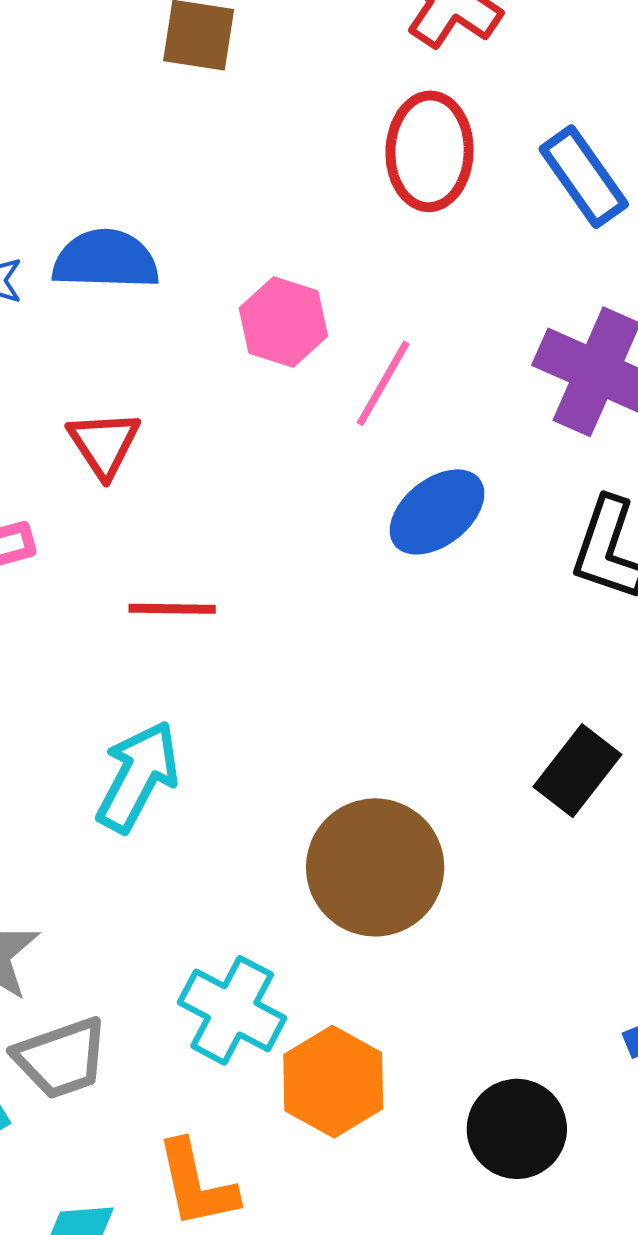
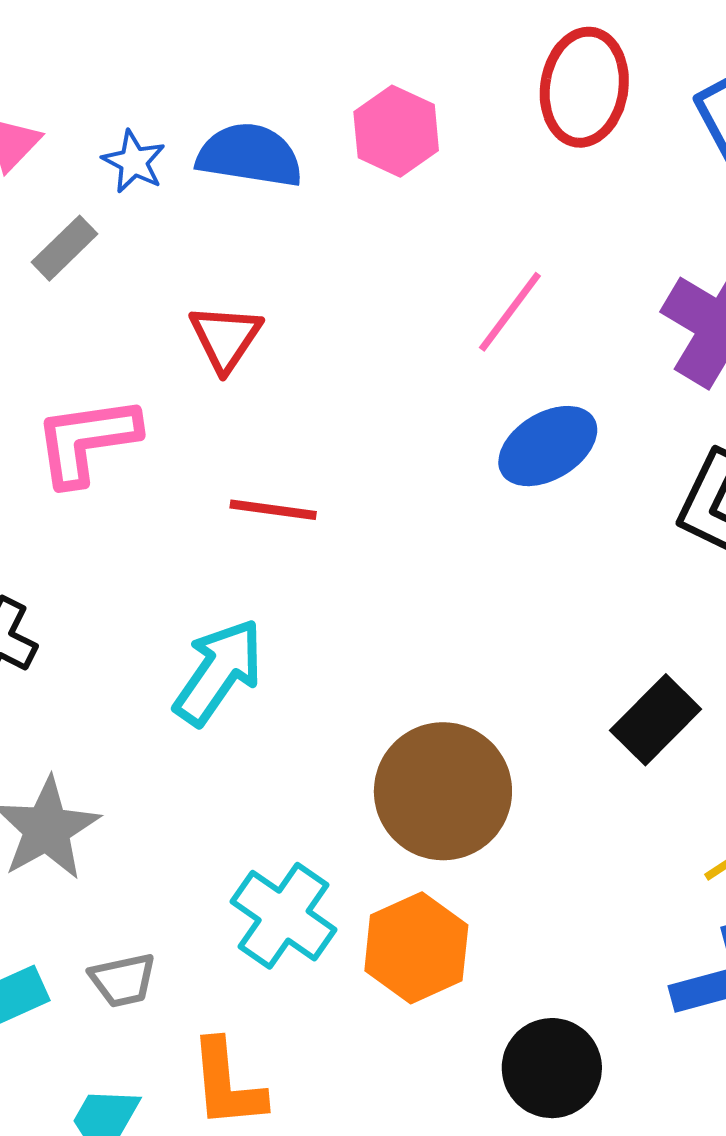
pink hexagon: (283, 322) -> (396, 131), moved
gray trapezoid: (61, 1058) -> (123, 980), moved, size x0.7
orange hexagon: (333, 1082) -> (416, 948), moved

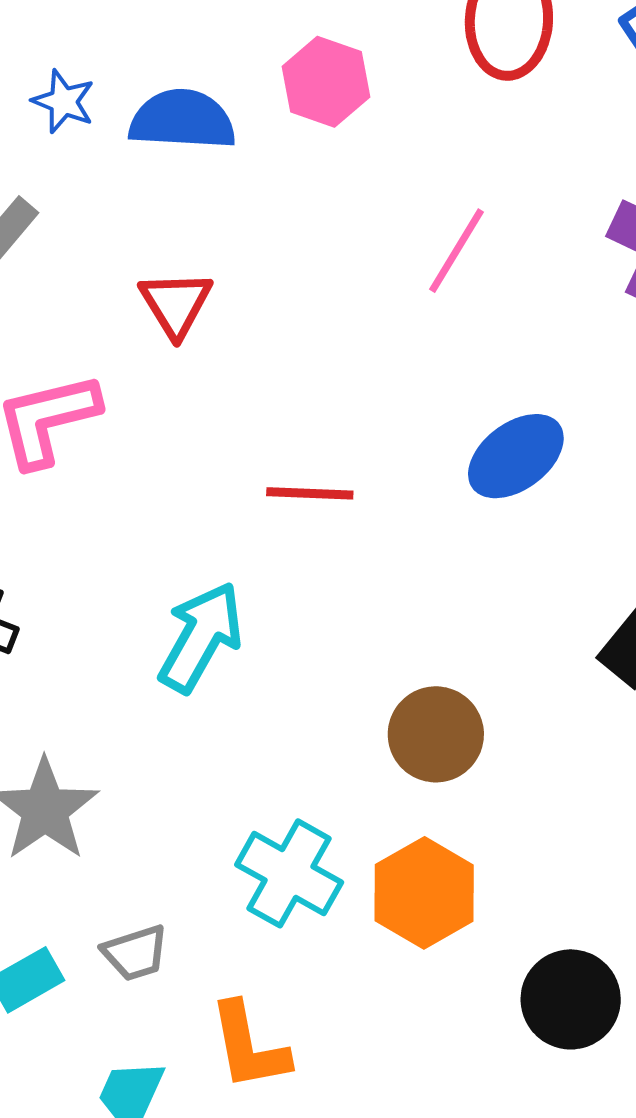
blue star: (134, 162) -> (63, 101), moved
blue ellipse: (548, 446) -> (516, 456), moved
red line: (273, 510) -> (310, 493), moved
brown circle: (443, 791) -> (436, 734), size x0.7

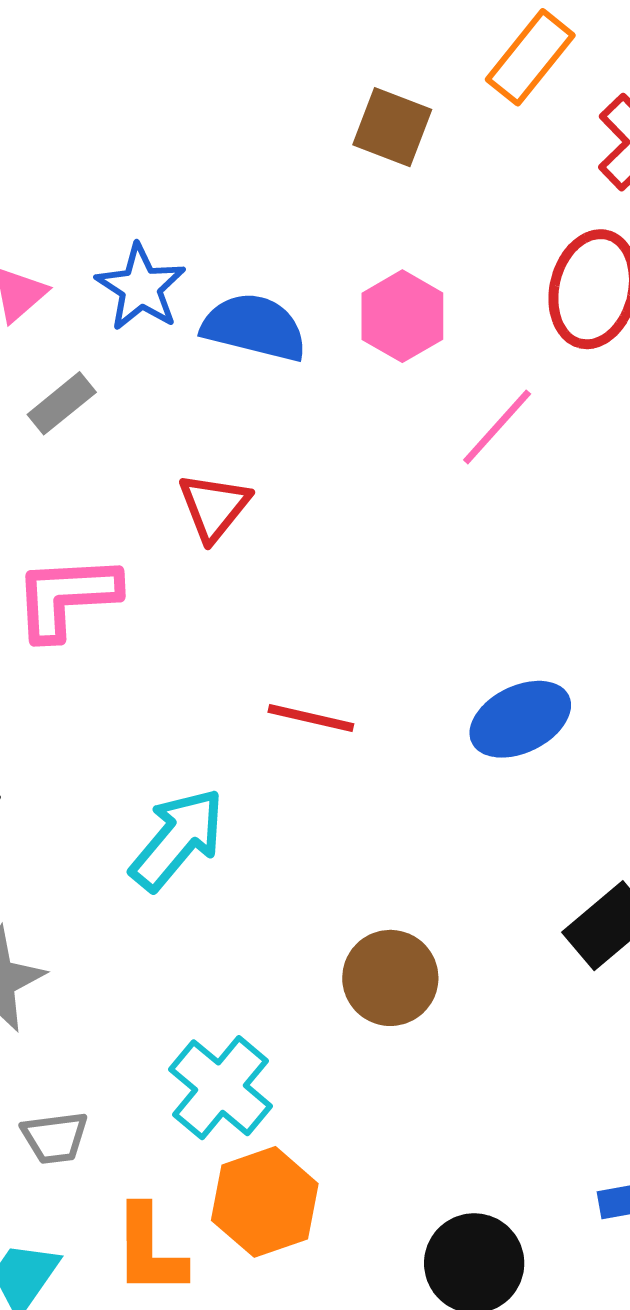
blue star: (63, 101) -> (141, 287), size x1.4
pink line: (457, 251) -> (497, 427), moved
orange hexagon: (424, 893) -> (265, 1202), moved

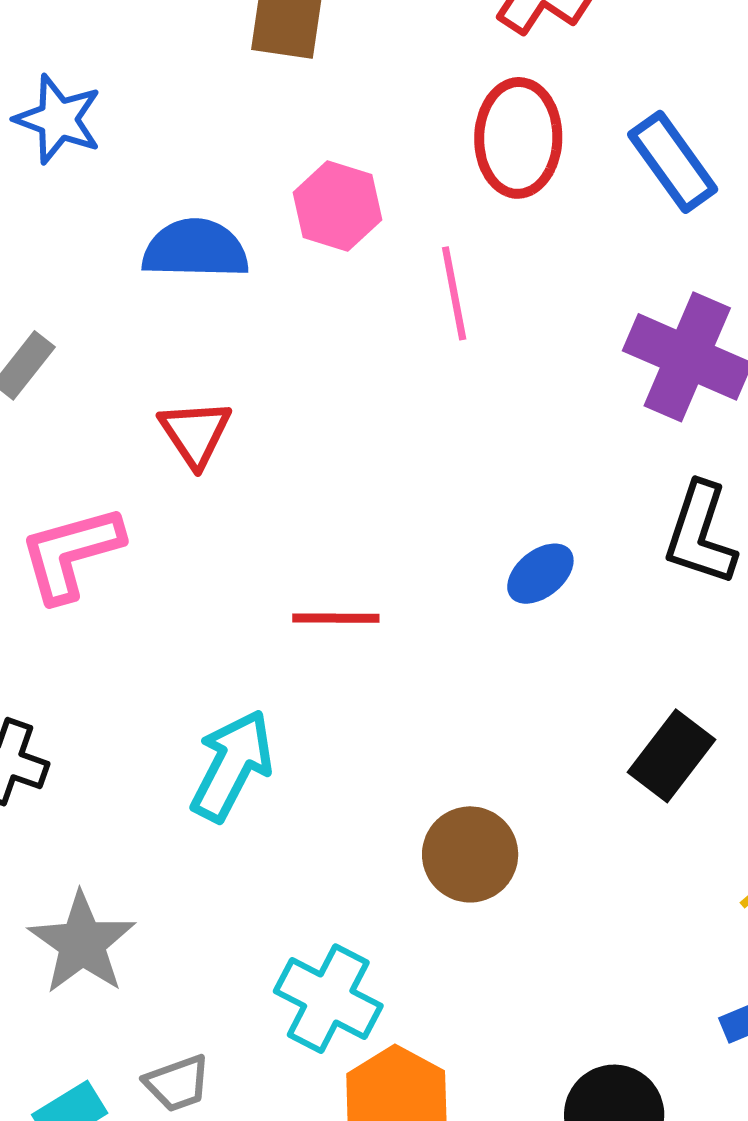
blue star: (141, 287) -> (58, 119), moved
pink line: (497, 427) -> (454, 293), turned -40
blue ellipse: (520, 719) -> (540, 574), size x0.7

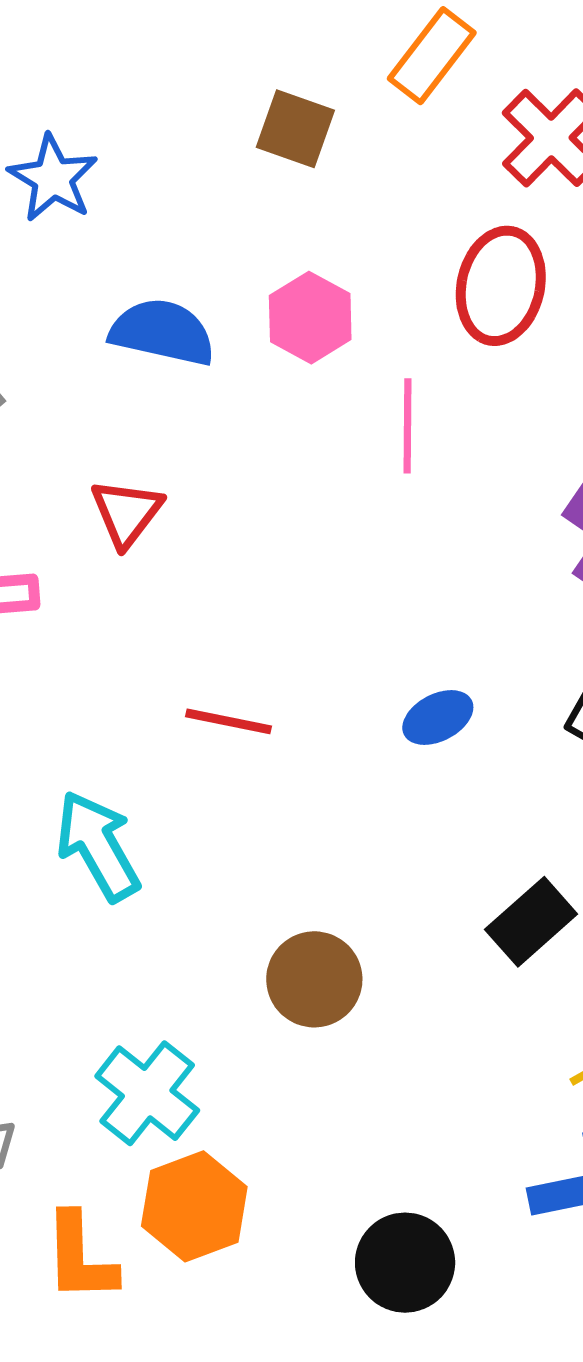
cyan arrow: (232, 765) -> (98, 846), turned -68

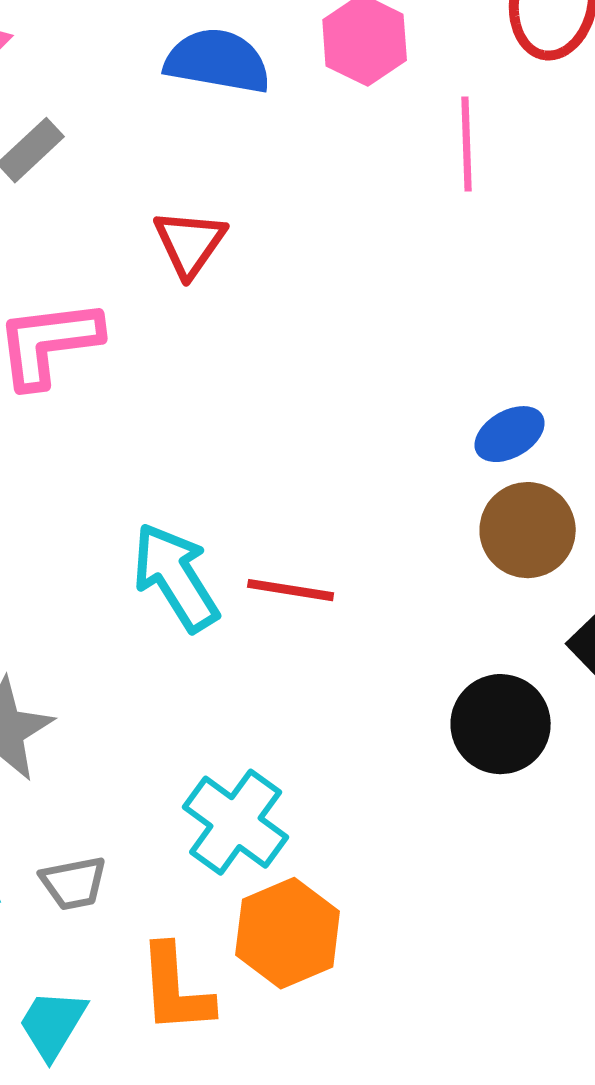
red line: (228, 721) -> (291, 590), moved
brown circle: (314, 979) -> (528, 530), moved
black circle: (405, 1263) -> (501, 724), moved

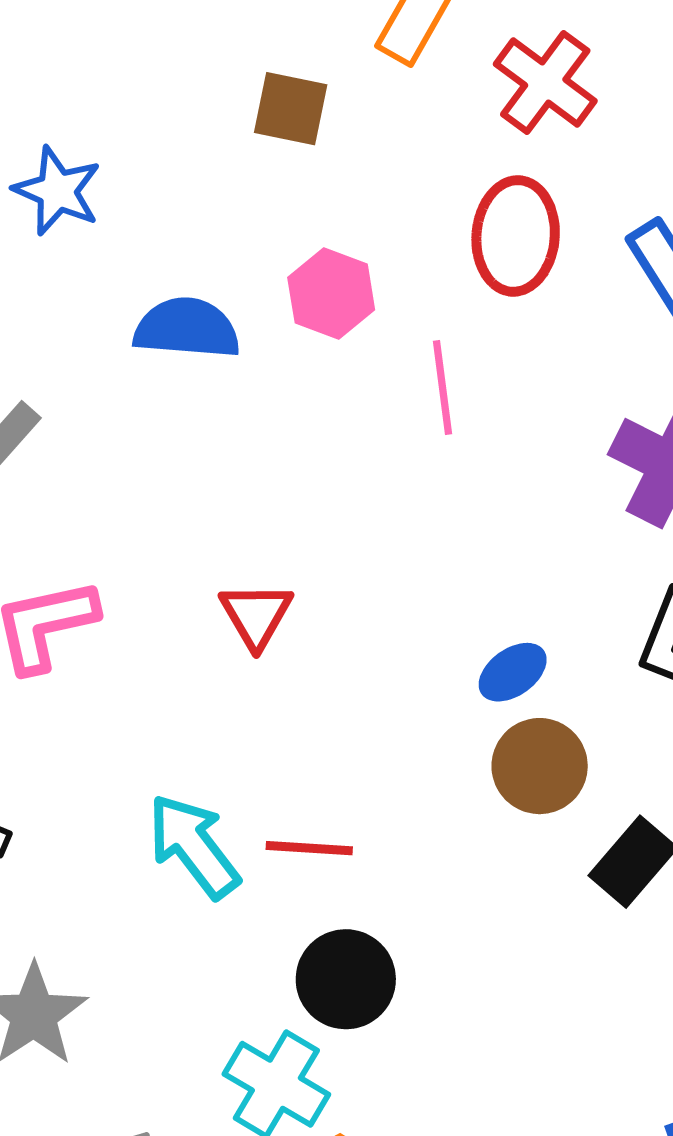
red triangle: (190, 243) -> (256, 615), moved
black circle: (501, 724) -> (346, 979), moved

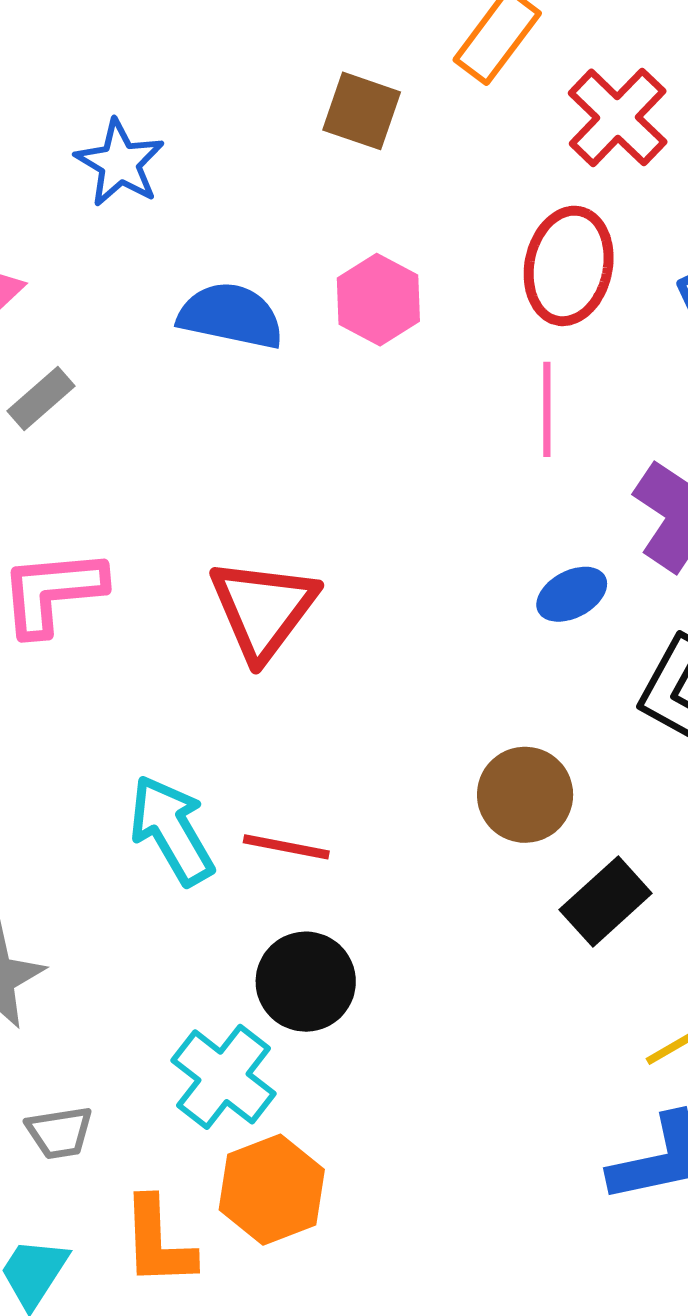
pink line: (443, 388) -> (547, 409), moved
red triangle: (256, 615) -> (263, 609), size x1.5
blue ellipse: (513, 672) -> (572, 594), moved

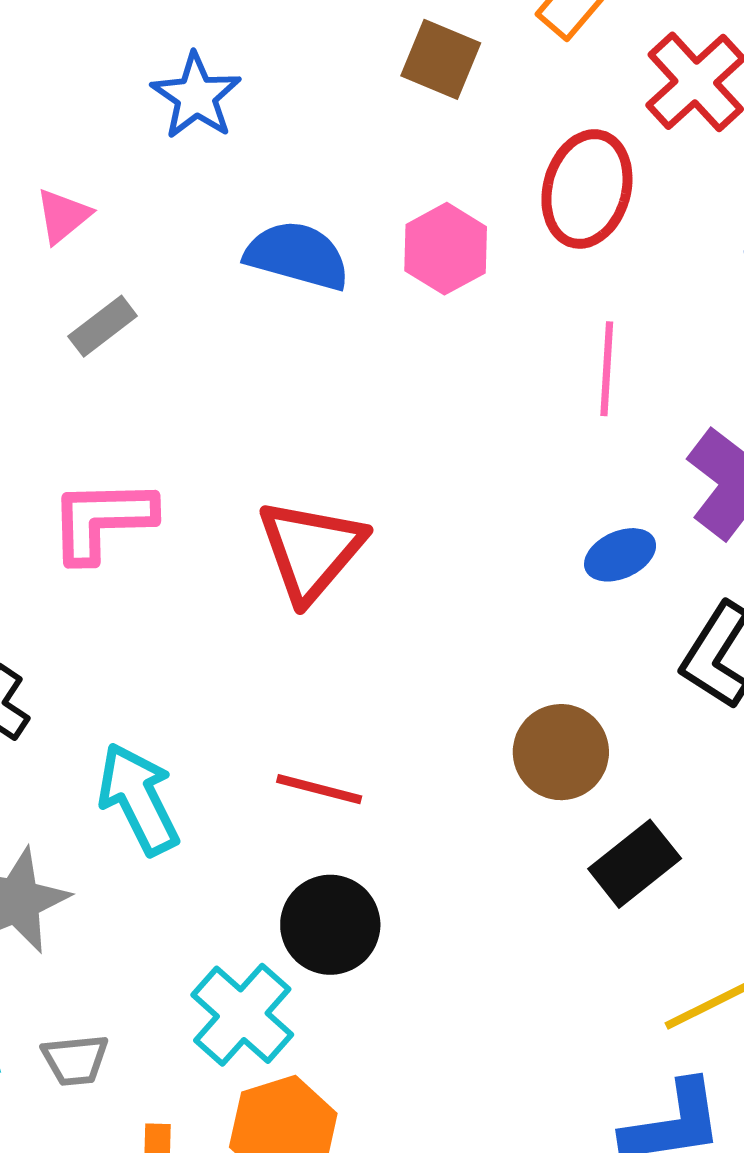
red ellipse: (569, 266) -> (587, 189), moved
cyan arrow: (172, 830) -> (138, 799), moved

